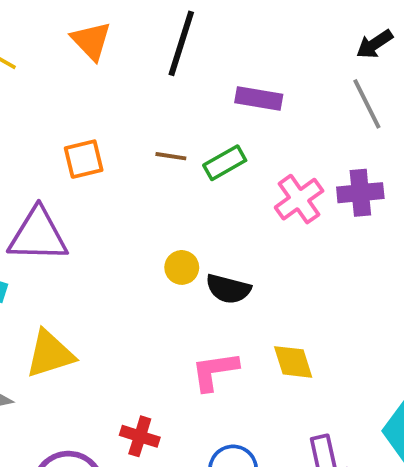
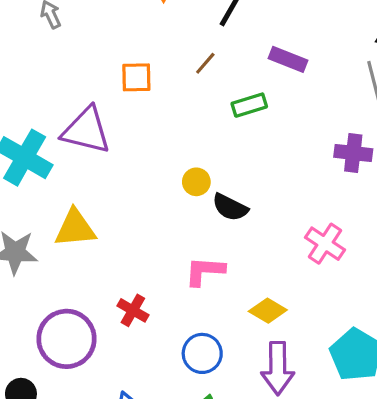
brown line: (171, 156) -> (205, 63), moved, turned -70
pink cross: (299, 199) -> (325, 244), moved, turned -33
yellow diamond: (293, 362) -> (268, 311), moved, turned -54

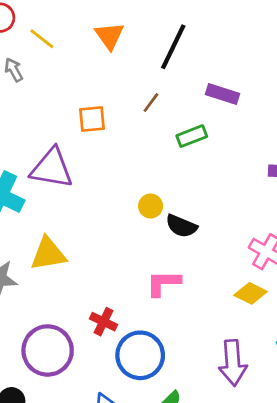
yellow diamond: (268, 311) -> (251, 293), moved
blue circle: (202, 353) -> (140, 355), moved, size x1.4

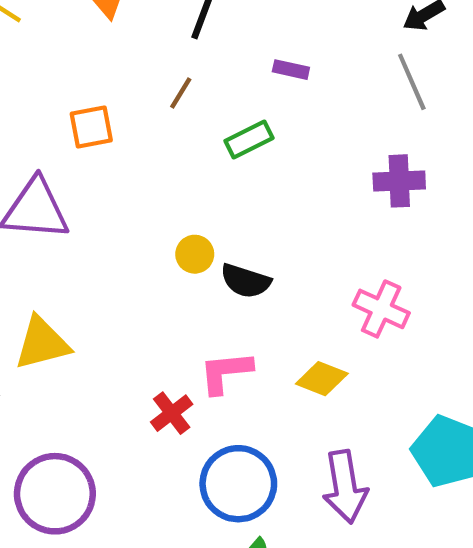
purple rectangle: (223, 94) -> (291, 70), size x0.7
yellow diamond: (251, 293) -> (322, 379), moved
red cross: (104, 322) -> (172, 413), moved, turned 32
blue circle: (140, 355) -> (238, 484), moved

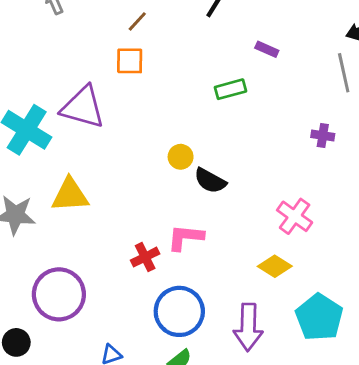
brown line: (181, 93) -> (137, 21), moved
purple cross: (399, 181) -> (323, 136), size x0.7
yellow diamond: (322, 379) -> (275, 266), moved

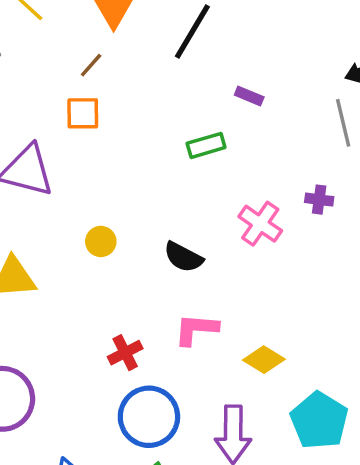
yellow circle: (181, 157) -> (101, 241), moved
pink cross: (295, 216) -> (260, 224), moved
pink L-shape: (185, 237) -> (196, 329), moved
red cross: (145, 257) -> (125, 353), moved

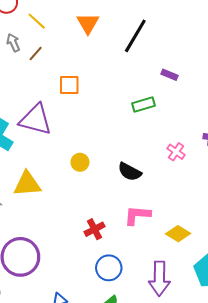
brown line: (91, 65) -> (36, 54), moved
pink cross: (260, 224) -> (176, 152), size x0.7
blue circle: (149, 417) -> (109, 268), size x0.7

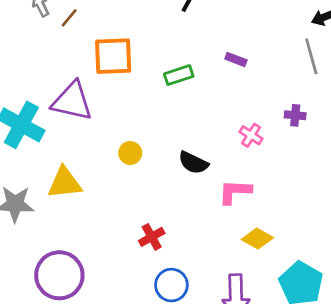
purple rectangle: (169, 75) -> (236, 59), moved
orange square: (69, 85) -> (113, 56), size x1.5
green rectangle: (143, 105) -> (179, 75), moved
pink L-shape: (137, 215) -> (235, 192), moved

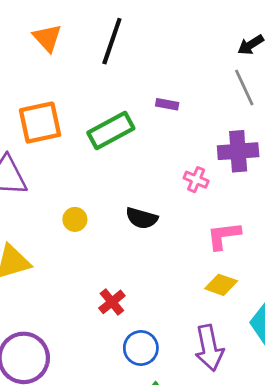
green rectangle: (179, 75) -> (111, 131), size x1.5
purple cross: (295, 115) -> (238, 151), size x1.8
pink L-shape: (235, 192) -> (224, 236), moved

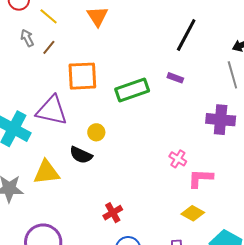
black line: (112, 41) -> (186, 35), moved
pink cross: (196, 180) -> (178, 159), moved
black semicircle: (142, 218) -> (81, 155), moved
yellow circle: (75, 219) -> (96, 132), moved

